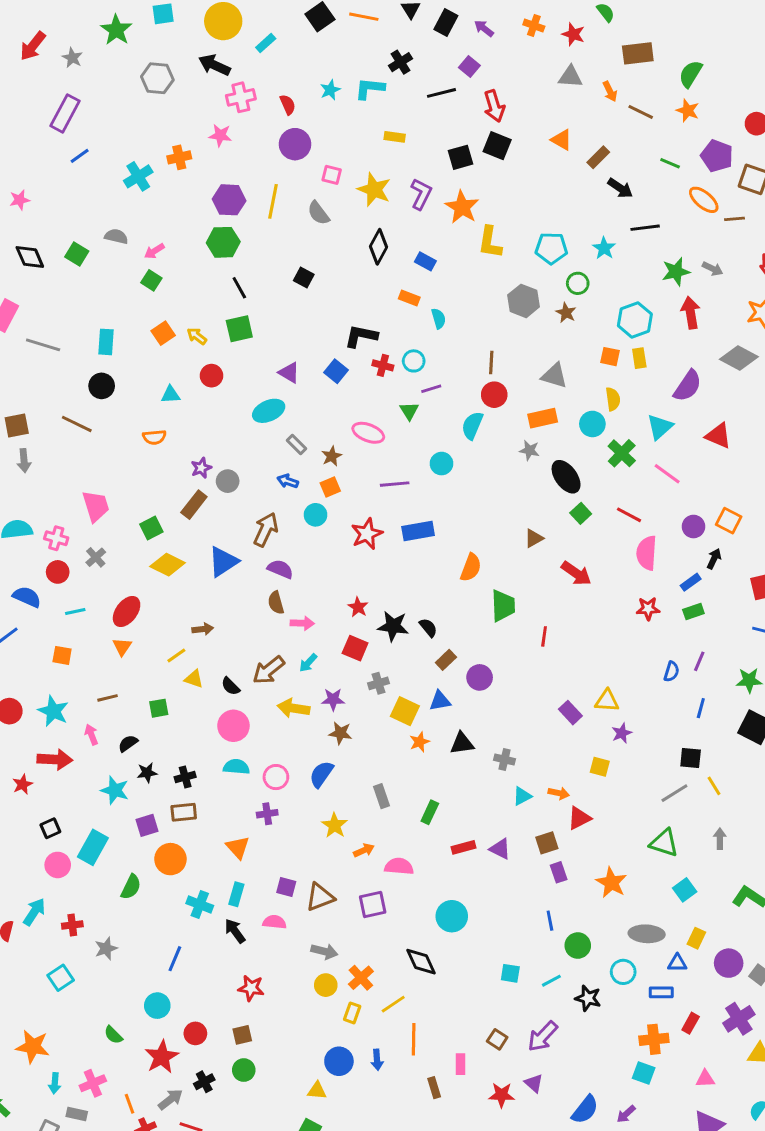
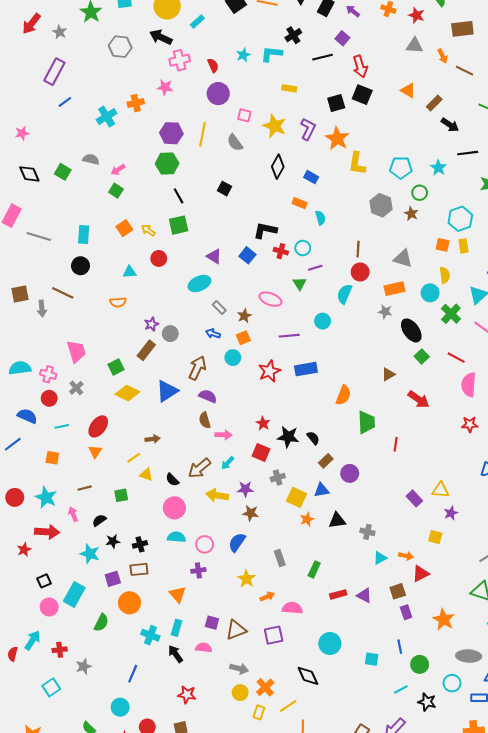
gray arrow: (24, 461) -> (42, 309), moved
cyan square: (510, 973) -> (372, 659), moved

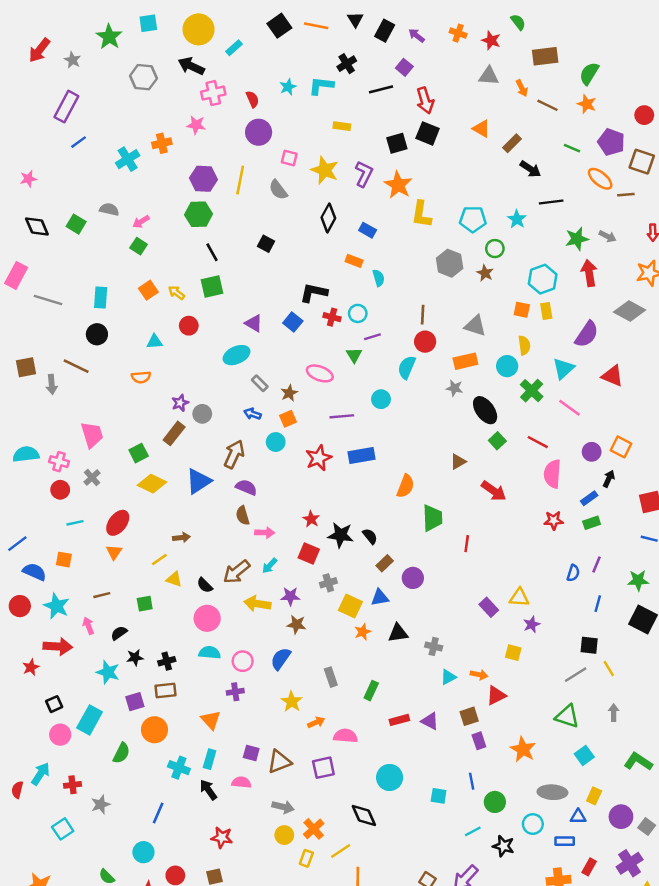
blue semicircle: (27, 416) -> (34, 572), moved

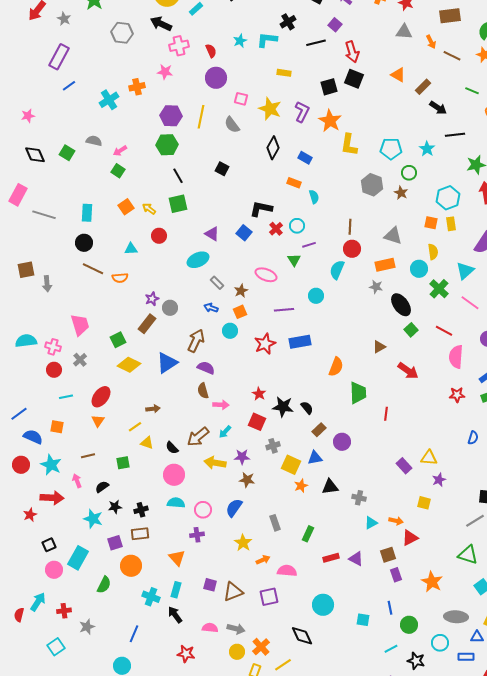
red cross: (332, 317) -> (276, 229), turned 32
brown line: (76, 366) -> (93, 269), moved
pink semicircle: (241, 782) -> (210, 628), moved

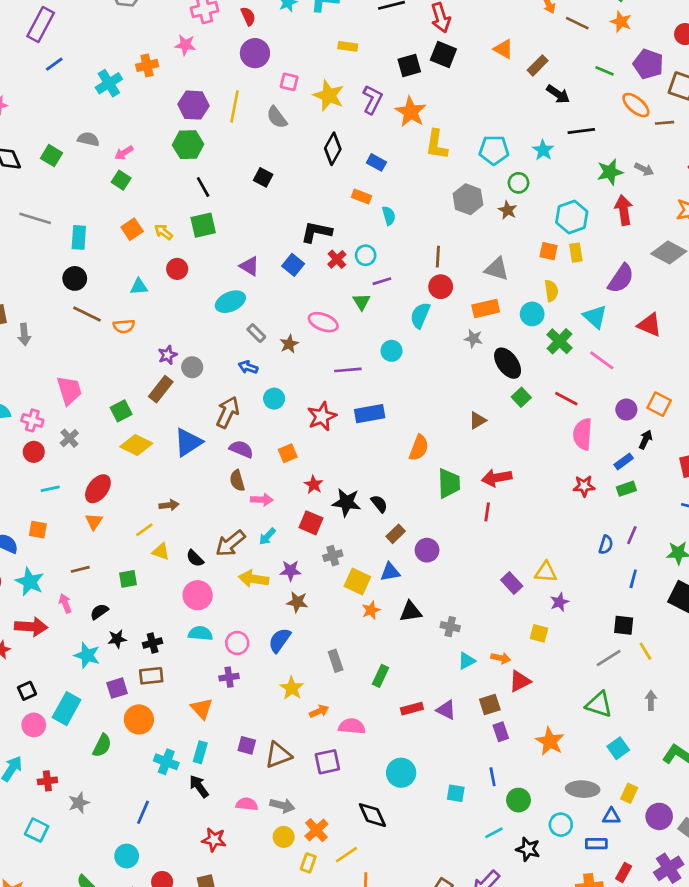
gray line: (44, 215) -> (35, 218), moved
cyan triangle: (465, 271) -> (595, 317), turned -36
orange square: (240, 312) -> (288, 453), moved
red arrow: (408, 371) -> (497, 478), moved, turned 135
cyan square: (56, 647) -> (37, 830), turned -30

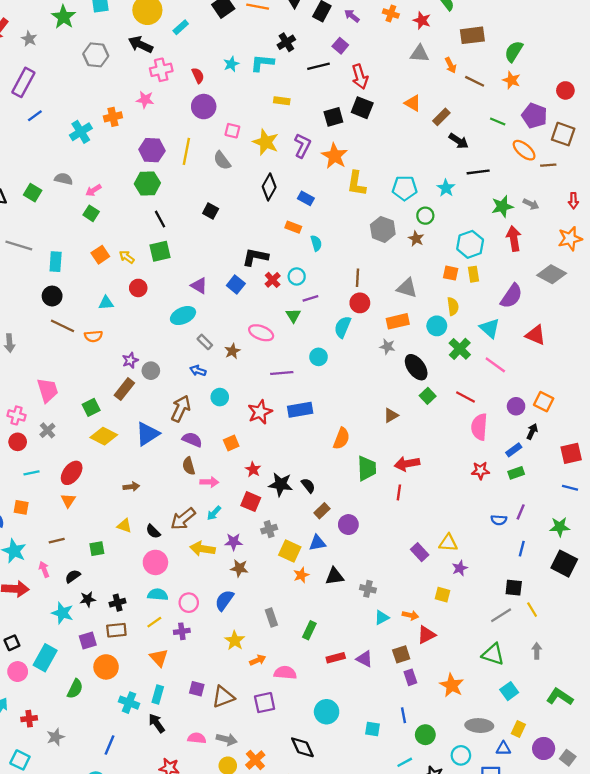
yellow line: (144, 530) -> (154, 622), moved
blue semicircle: (606, 545) -> (499, 520), turned 77

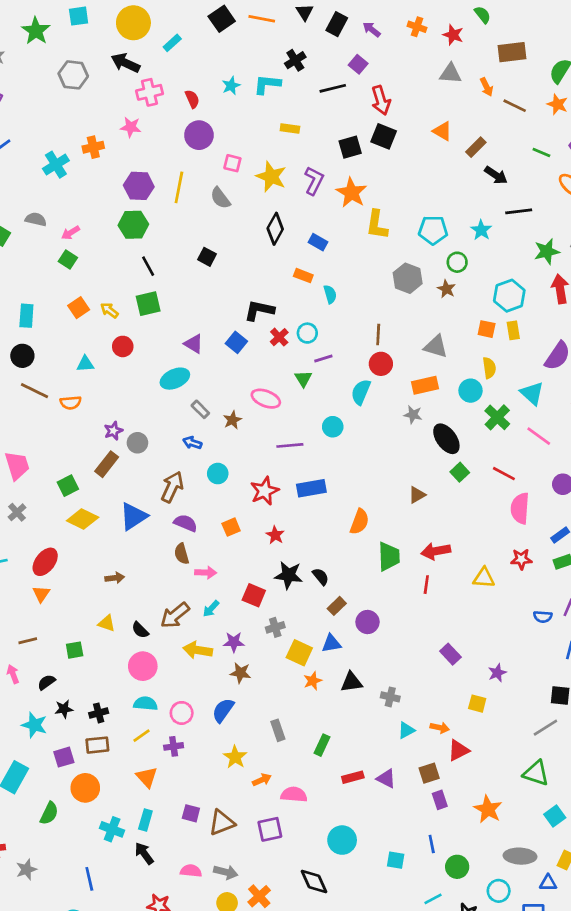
red star: (253, 469) -> (275, 535), moved
yellow triangle: (448, 543) -> (484, 578), moved
blue line: (109, 745) -> (89, 879), turned -36

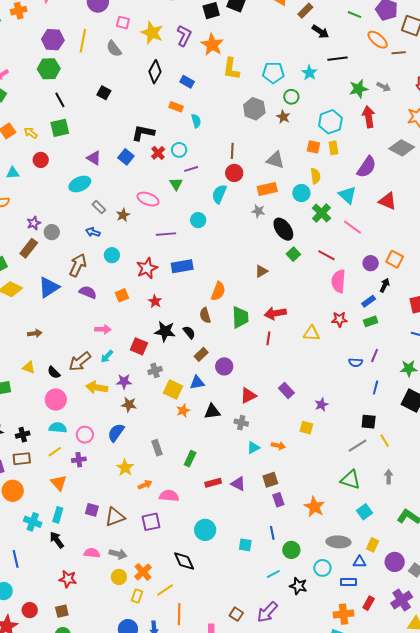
brown semicircle: (182, 554) -> (205, 315), moved
red triangle: (458, 750) -> (248, 396), moved

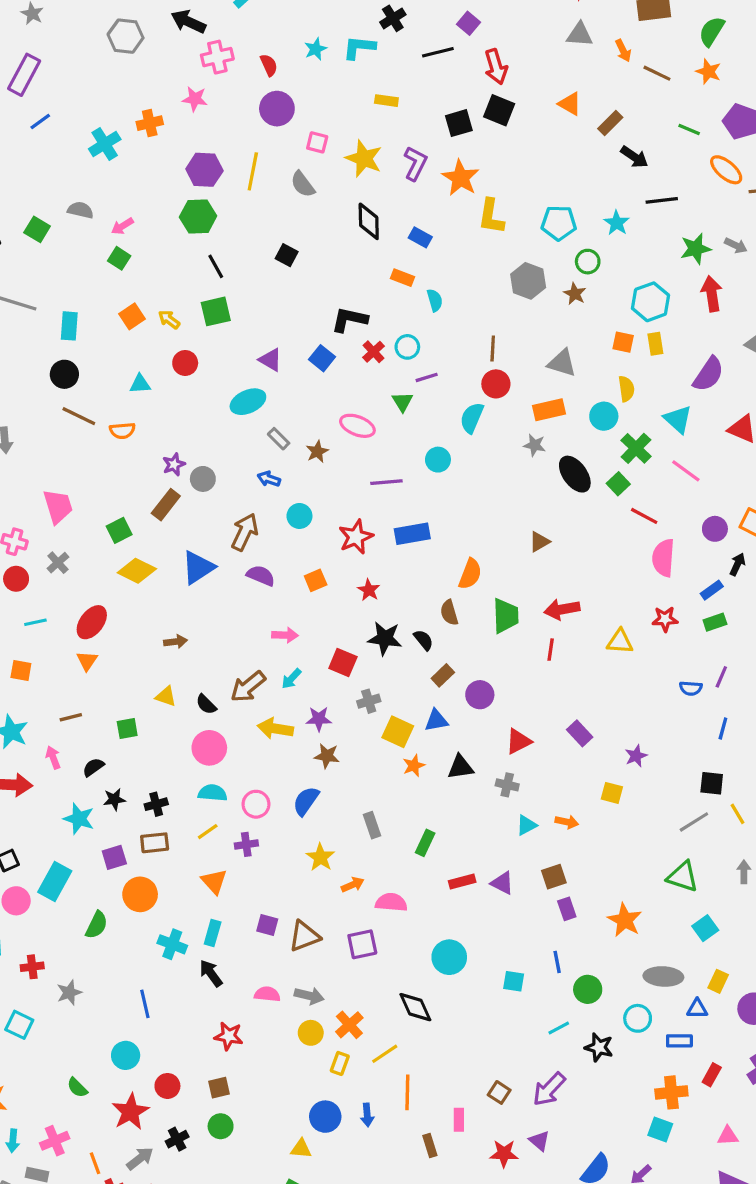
black diamond: (155, 72) -> (369, 221), turned -30
green square: (293, 254) -> (618, 484), moved

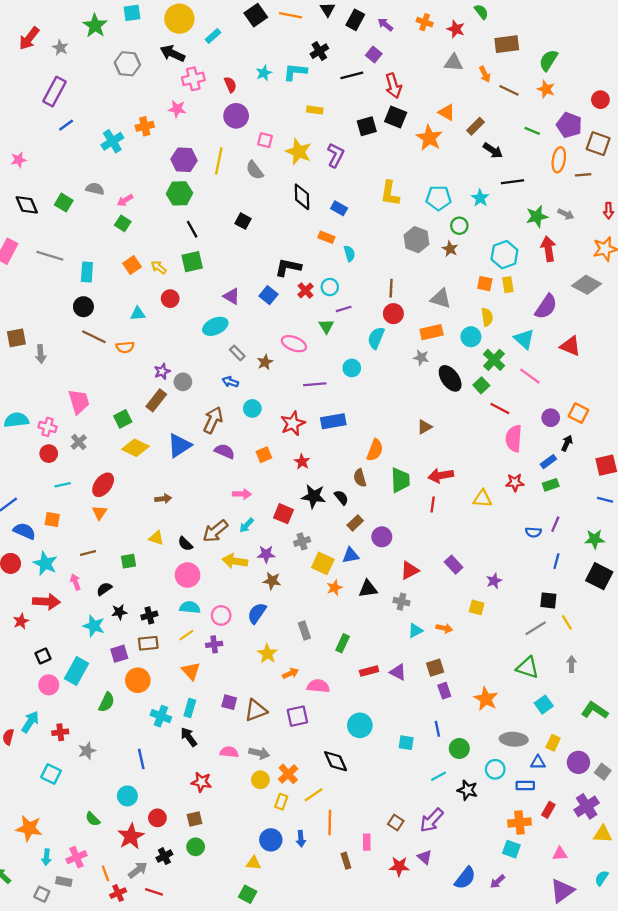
orange ellipse: (726, 170) -> (559, 160), turned 60
orange star: (460, 178) -> (429, 138), moved

